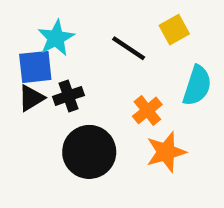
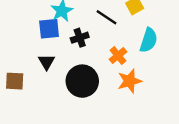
black cross: (68, 96) -> (80, 38), moved
black triangle: (31, 98) -> (46, 62), moved, turned -30

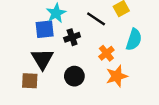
black triangle: (46, 62) -> (42, 59), size x1.5
brown square: (15, 81) -> (30, 81), moved
black circle: (82, 81) -> (74, 76), size x0.7

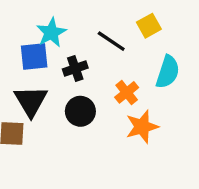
black circle: (74, 76) -> (80, 111), moved

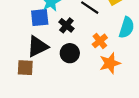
black cross: (75, 68) -> (66, 25), turned -32
black triangle: (31, 101) -> (37, 46), turned 35

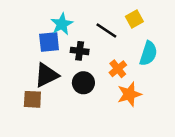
black cross: (66, 25) -> (80, 51), turned -32

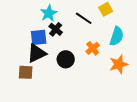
blue square: (49, 42) -> (39, 37), moved
black cross: (80, 51) -> (56, 29), moved, turned 32
orange star: (129, 94) -> (119, 64), moved

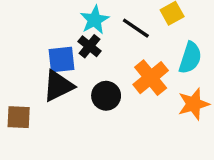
cyan star: (49, 13) -> (95, 20), moved
orange cross: (93, 48) -> (151, 78), size x1.5
brown square: (26, 72) -> (19, 117), moved

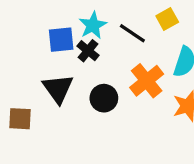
blue square: (62, 59) -> (61, 40), moved
black triangle: (58, 86) -> (58, 89), turned -40

